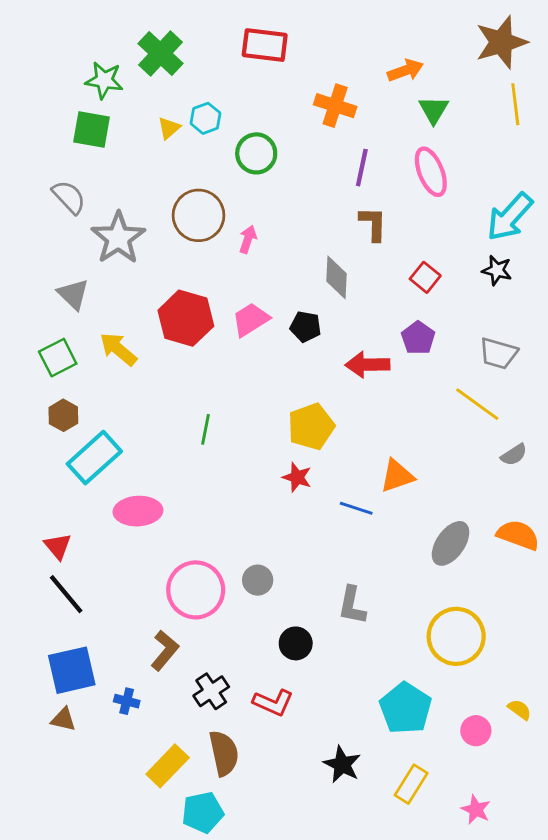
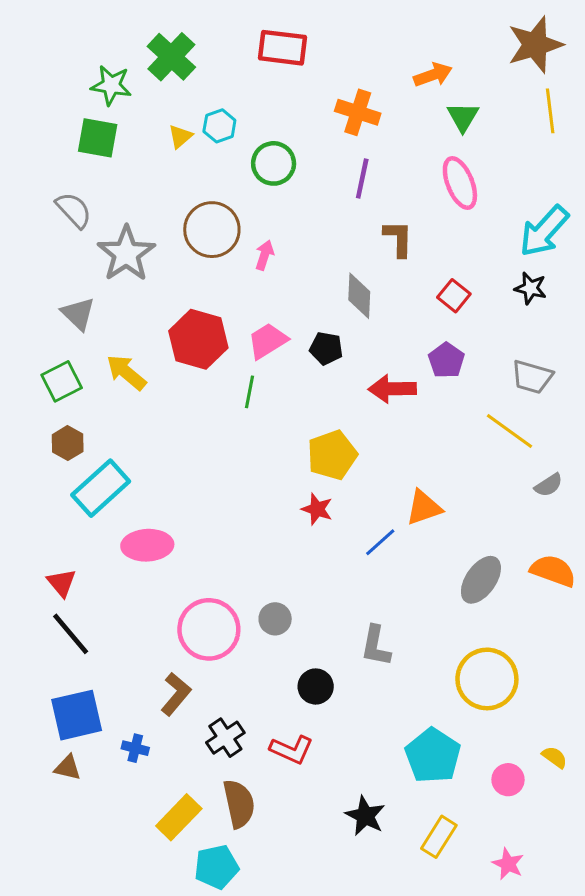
purple line: (362, 168) -> (362, 178), moved
green line: (206, 429) -> (249, 392), moved
blue line: (356, 508) -> (380, 542), turned -60

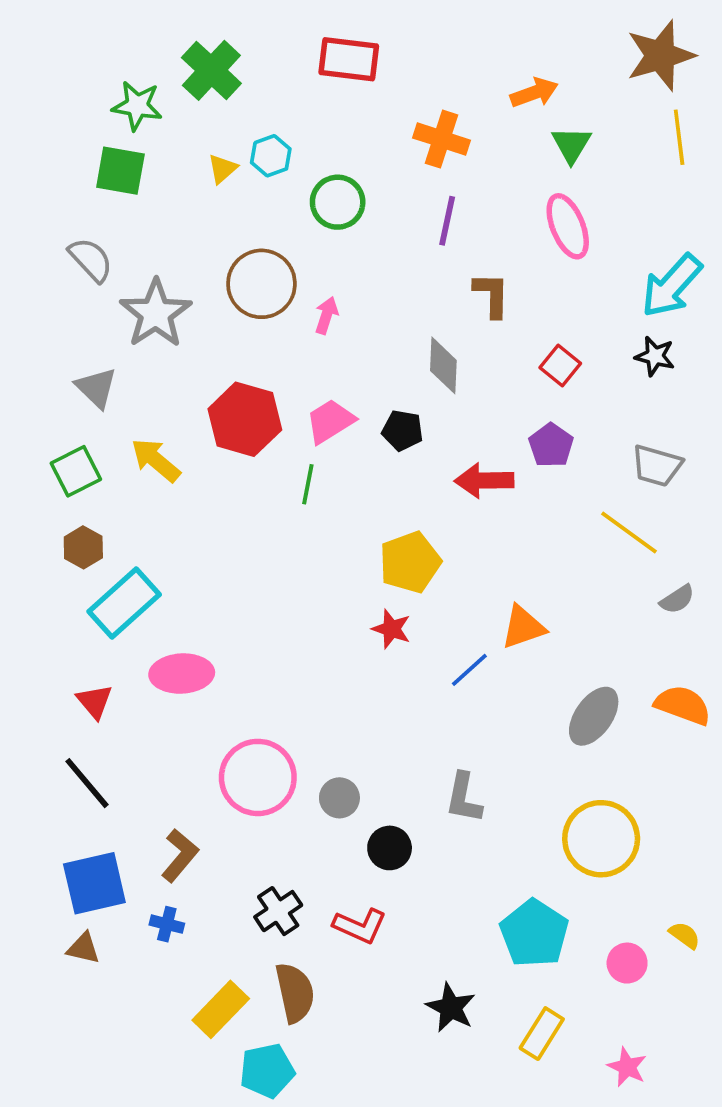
red triangle: (62, 583) -> (94, 701), moved
gray circle: (275, 619) -> (339, 798), moved
brown L-shape: (176, 694) -> (180, 855), moved

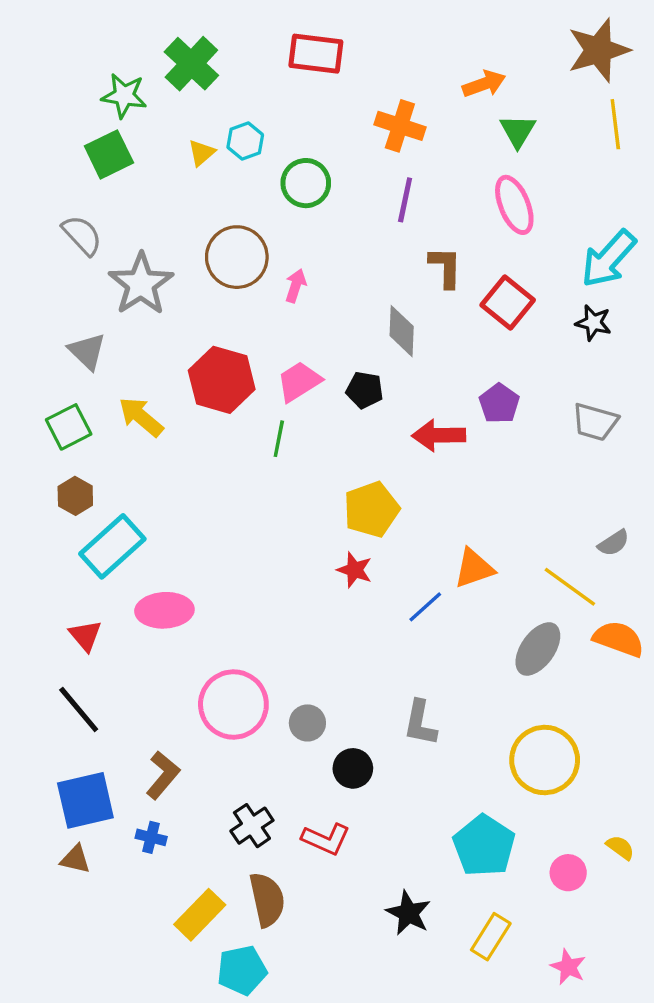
green square: (120, 171) -> (109, 154), turned -36
red square: (560, 365) -> (508, 302), moved, size x1.4
yellow line: (629, 532) -> (570, 587), moved

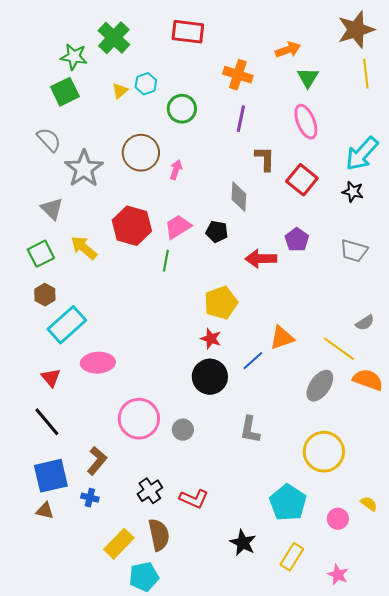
black circle: (353, 768) -> (210, 377), moved, size x1.5

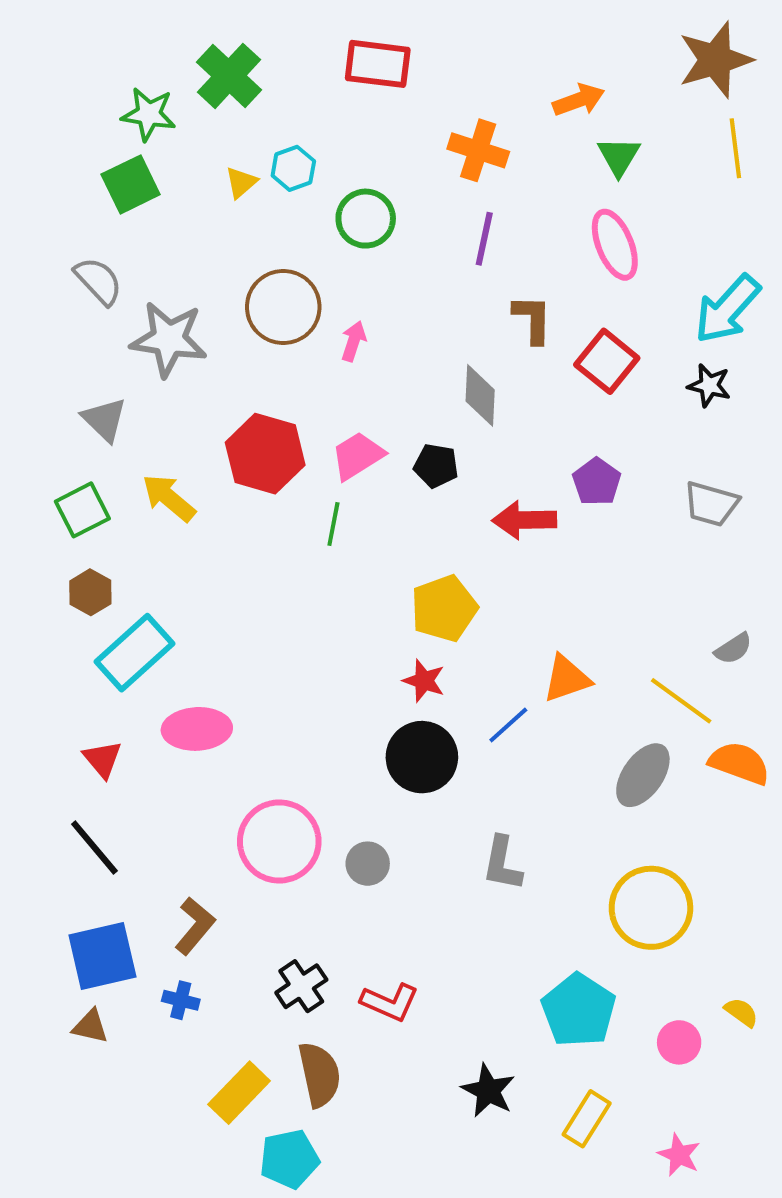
gray star: (84, 169) -> (169, 339), turned -30

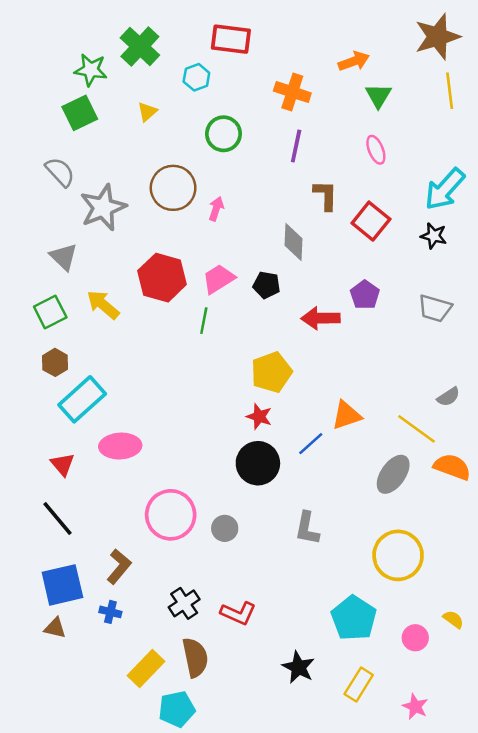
cyan hexagon: (293, 168) -> (196, 77), moved
pink ellipse: (615, 245) -> (376, 150), size x0.7
gray star: (169, 339) -> (103, 208), turned -30

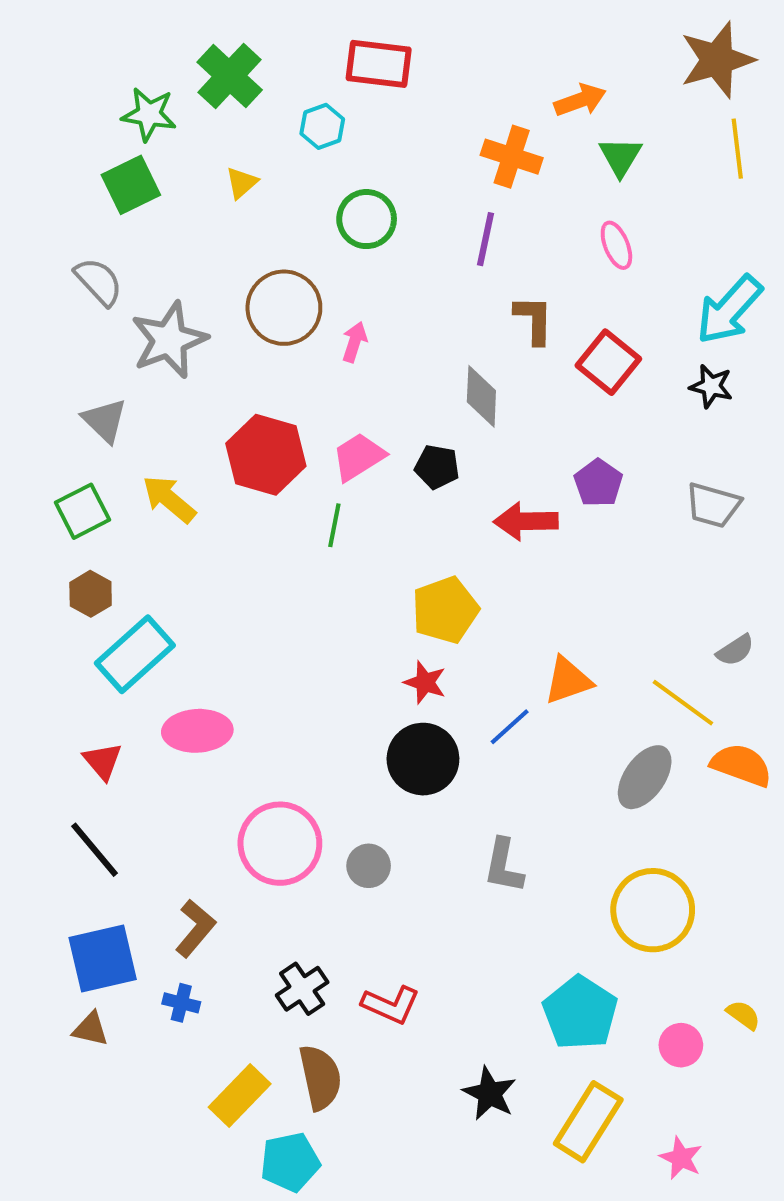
orange cross: (292, 92) -> (512, 157), moved
yellow rectangle: (359, 684) -> (588, 1122), size x1.4

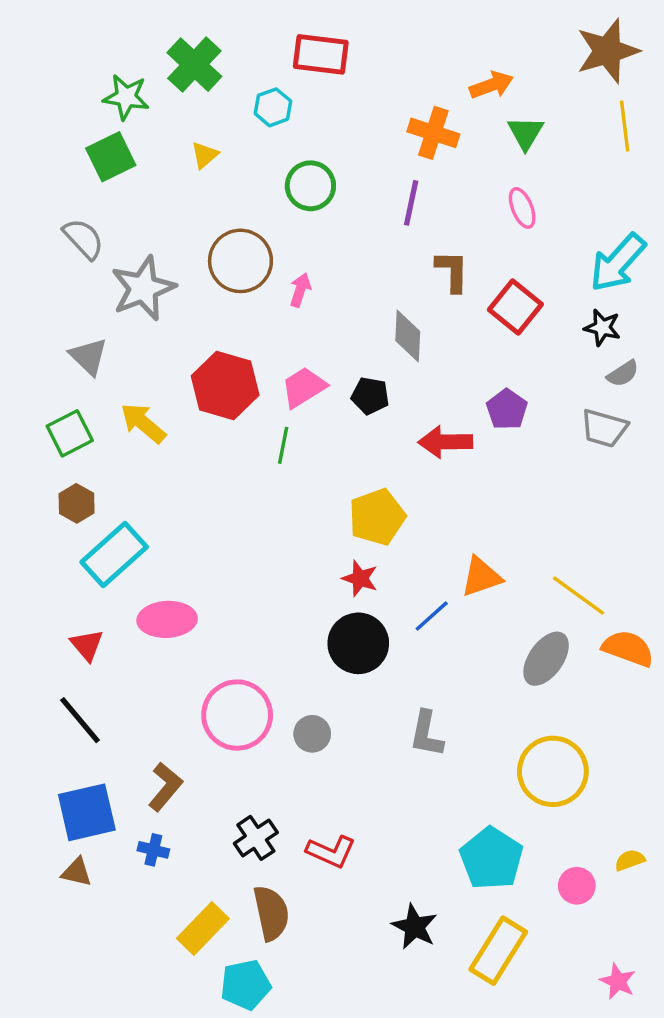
gray semicircle: (735, 650) -> (623, 374), moved
yellow semicircle: (743, 1015) -> (630, 860), turned -56
pink star: (681, 1158) -> (618, 981), moved

